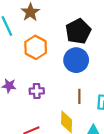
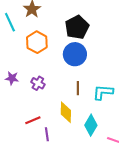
purple cross: (37, 91) -> (38, 83), turned 32

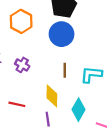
red line: (33, 120) -> (17, 104), turned 35
purple line: (47, 134) -> (48, 119), moved

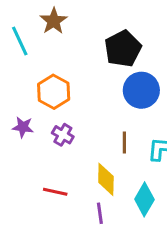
orange hexagon: (21, 21) -> (54, 92), moved
blue circle: (62, 34) -> (141, 90), moved

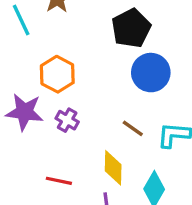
purple star: (23, 127) -> (24, 112), size x1.6
brown line: (124, 143) -> (133, 128), turned -55

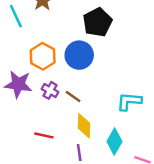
blue circle: (151, 73) -> (79, 55), moved
brown line: (133, 128) -> (73, 96), moved

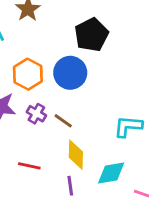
cyan diamond: (114, 142) -> (111, 173), turned 50

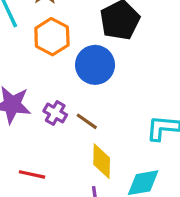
orange hexagon: (28, 74) -> (52, 37), moved
red line: (29, 166) -> (32, 174), moved

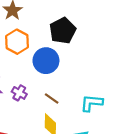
brown line: (87, 121) -> (52, 98), moved

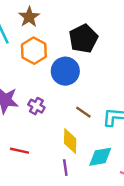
brown line: (52, 98) -> (83, 112), moved

